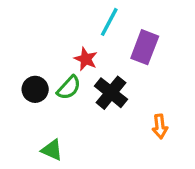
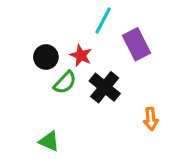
purple rectangle: (145, 47) -> (137, 44), turned -48
black circle: (35, 89) -> (46, 57), moved

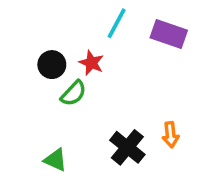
purple rectangle: (137, 44) -> (169, 34), moved, turned -44
black cross: (105, 87) -> (127, 147), moved

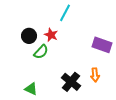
purple rectangle: (169, 34) -> (102, 45), moved

